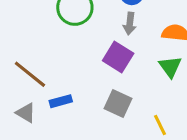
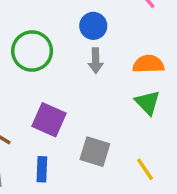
purple square: (118, 57) -> (49, 120), moved
blue rectangle: (61, 101) -> (42, 169), moved, turned -65

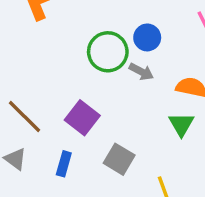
green circle: (32, 51) -> (108, 52), moved
gray arrow: (96, 61) -> (141, 72), turned -75

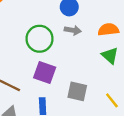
green circle: (108, 52) -> (40, 39), moved

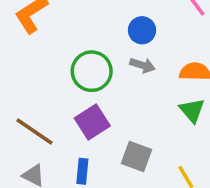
purple square: (45, 72) -> (92, 122), turned 30

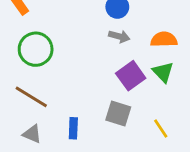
green circle: (92, 71) -> (36, 49), moved
purple square: (92, 122) -> (131, 76), moved

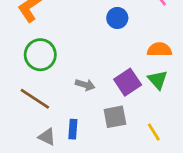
gray arrow: (119, 36) -> (85, 85), moved
gray square: (118, 113) -> (115, 117), turned -30
gray triangle: (32, 134) -> (47, 137), moved

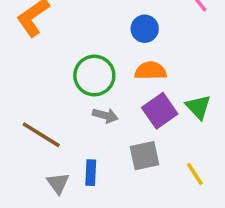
orange semicircle: (159, 50) -> (150, 71), moved
green circle: (40, 55) -> (94, 76), moved
gray triangle: (47, 137) -> (58, 183), turned 30

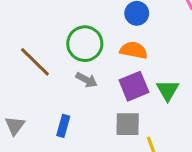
brown line: (41, 135) -> (35, 62), moved
gray square: (144, 156) -> (128, 124), moved
gray triangle: (58, 183) -> (15, 126), moved

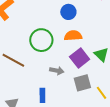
gray arrow: (87, 80) -> (57, 71), moved

